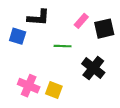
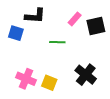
black cross: (93, 68) -> (86, 75), moved

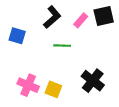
black L-shape: (35, 16) -> (52, 17), moved, turned -45
black square: (96, 26) -> (104, 16), moved

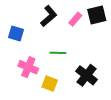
green line: (62, 46) -> (58, 53), moved
pink cross: (28, 85) -> (28, 67), moved

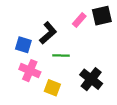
black L-shape: (49, 16) -> (48, 33), moved
blue square: (16, 33) -> (23, 45), moved

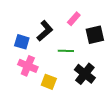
black square: (102, 16) -> (95, 35), moved
green line: (61, 56) -> (66, 51), moved

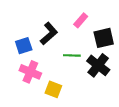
blue square: (22, 42) -> (24, 46), turned -35
black cross: (85, 74) -> (98, 65), moved

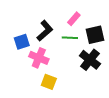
green line: (72, 55) -> (70, 38), moved
pink cross: (30, 72) -> (39, 58), moved

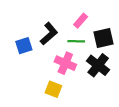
pink cross: (39, 58) -> (65, 63), moved

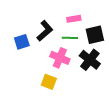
pink rectangle: (81, 21) -> (74, 19), turned 40

